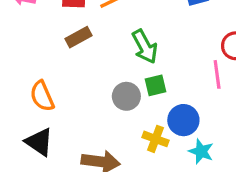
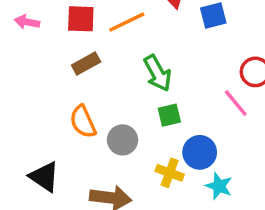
pink line: (217, 74) -> (236, 103), turned -32
orange semicircle: (42, 96) -> (83, 122), moved
gray circle: (126, 96) -> (123, 140), moved

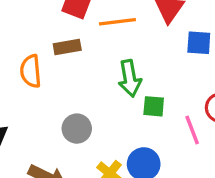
green square: (169, 115) -> (154, 106), moved
orange semicircle: (83, 122) -> (31, 71), moved

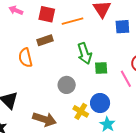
gray circle: (77, 129) -> (67, 85), moved

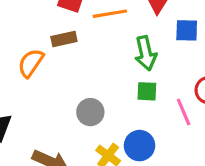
green arrow: (85, 53) -> (146, 53), moved
orange semicircle: (25, 58) -> (31, 63), turned 42

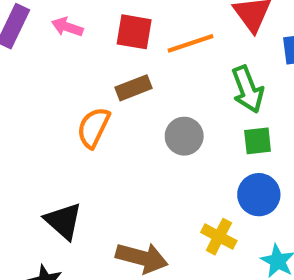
gray circle: (90, 112) -> (184, 136), moved
blue circle: (140, 146) -> (259, 195), moved

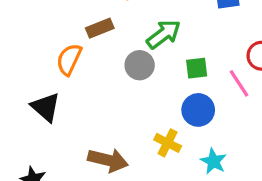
green arrow: (248, 89) -> (164, 34), moved, turned -105
black triangle: (63, 221) -> (46, 107), moved

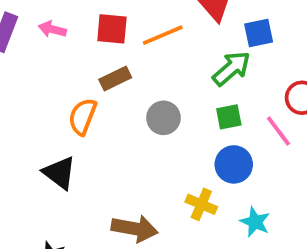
green arrow: (164, 34) -> (232, 68), moved

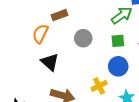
black triangle: (59, 173) -> (50, 62), moved
yellow cross: (201, 204) -> (99, 86), turned 35

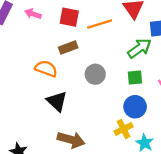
orange semicircle: (40, 34) -> (46, 69), turned 84
yellow cross: (99, 86) -> (124, 129), moved

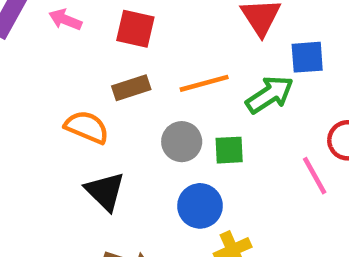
orange line: (100, 24) -> (204, 83), moved
green square: (135, 78) -> (229, 150), moved
blue circle: (135, 107) -> (200, 206), moved

